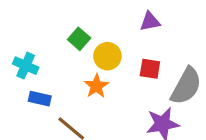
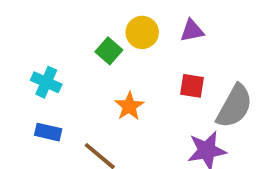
yellow circle: (107, 56) -> (142, 32), moved
blue rectangle: (40, 99) -> (48, 132), moved

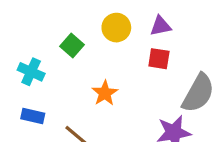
green square: (109, 51) -> (72, 46), moved
red square: (192, 86) -> (159, 59), moved

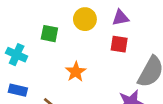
green square: (72, 46) -> (49, 34), turned -30

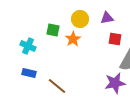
red square: (119, 44) -> (115, 39), moved
orange star: (76, 72) -> (73, 39), moved

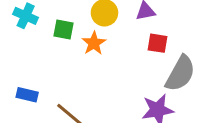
cyan cross: (28, 46) -> (26, 16), moved

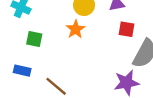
green square: (63, 29) -> (34, 39), moved

